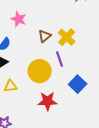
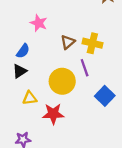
yellow cross: (67, 37) -> (92, 43), turned -30
red star: (48, 101) -> (53, 114), moved

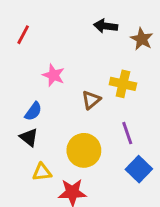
yellow cross: (92, 43) -> (123, 84), moved
purple line: (85, 68) -> (127, 133), moved
black triangle: (20, 71) -> (29, 137), turned -48

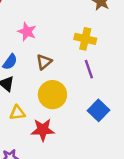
brown triangle: (91, 100) -> (44, 62), moved
purple line: (127, 133) -> (89, 69), moved

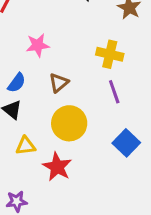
pink star: (27, 32) -> (38, 45), turned -30
red star: (43, 130) -> (57, 167), turned 30

